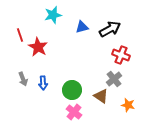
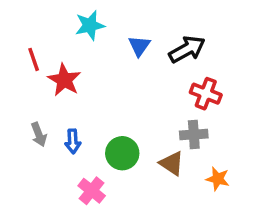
blue triangle: (82, 27) -> (139, 46), turned -40
gray cross: (114, 79) -> (194, 134), turned 35
pink cross: (74, 112) -> (92, 191), moved

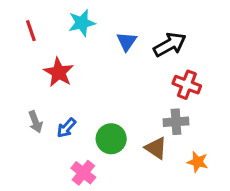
red line: (34, 59) -> (31, 31), moved
blue arrow: (73, 141) -> (66, 128), turned 45

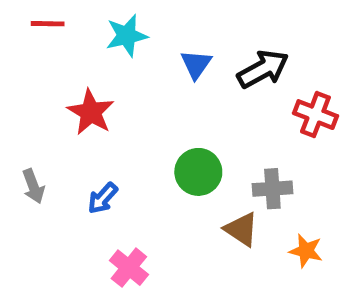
red line: (31, 31) -> (48, 24), moved, turned -70
red cross: (187, 85) -> (315, 115), moved
gray arrow: (35, 122) -> (33, 186), moved
green circle: (111, 139) -> (198, 172), moved

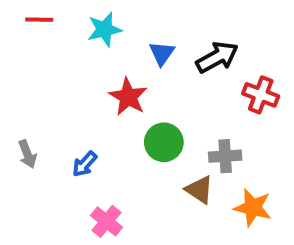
red star: (91, 112) -> (128, 97), moved
orange star: (306, 251) -> (253, 208), size x1.4

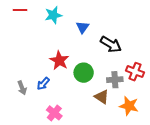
black arrow: (217, 57) -> (111, 44), moved, turned 60
red cross: (261, 95) -> (135, 72), moved
red star: (128, 97) -> (59, 60), moved
gray arrow: (27, 154) -> (22, 88), moved

